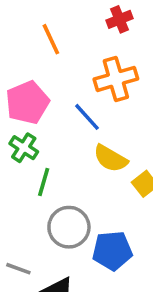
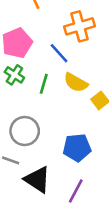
green line: (44, 182) -> (44, 84), moved
gray circle: (69, 227) -> (25, 131), moved

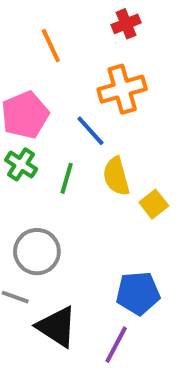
yellow semicircle: (76, 83) -> (116, 176), turned 45
blue pentagon: (77, 148) -> (138, 293), moved

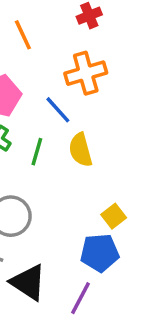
yellow square: (154, 204) -> (114, 216), moved

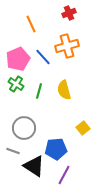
blue line: (58, 110) -> (43, 57), moved
blue pentagon: (100, 253) -> (56, 149), moved

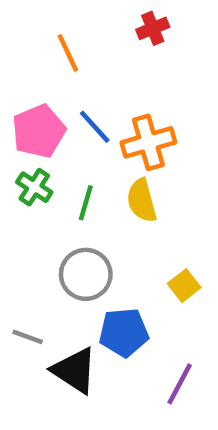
orange cross: (67, 46) -> (148, 142), moved
gray circle: (24, 128) -> (86, 274), moved
purple line: (64, 175) -> (180, 384), moved

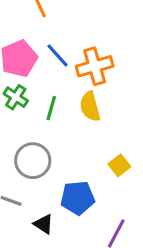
gray circle: (86, 274) -> (33, 161), moved
black triangle: (75, 370) -> (44, 224), size x0.6

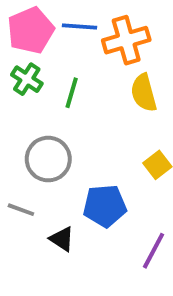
blue line: (58, 55) -> (79, 26), turned -44
yellow semicircle: (90, 106) -> (144, 93), moved

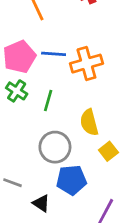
yellow semicircle: (144, 93) -> (89, 122), moved
gray circle: (48, 159) -> (55, 147), moved

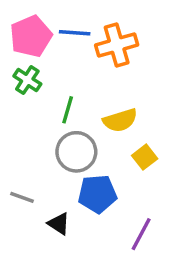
green line: (48, 101) -> (68, 110), moved
yellow semicircle: (89, 122) -> (120, 120), turned -92

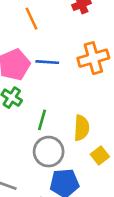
orange cross: (117, 45) -> (93, 58), moved
yellow semicircle: (120, 120) -> (81, 128), turned -70

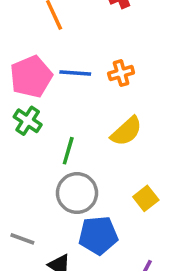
orange cross: (93, 58) -> (121, 73), moved, size x0.6
yellow semicircle: (81, 128) -> (126, 131), moved, turned 45

